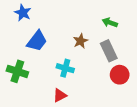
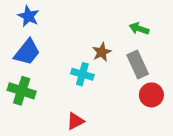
blue trapezoid: (37, 41) -> (27, 52), moved
cyan cross: (65, 68) -> (82, 74), moved

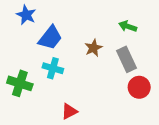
blue trapezoid: (27, 52) -> (50, 38), moved
cyan cross: (82, 74) -> (53, 68), moved

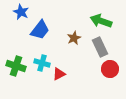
green arrow: (128, 26) -> (101, 21), size x1.5
cyan cross: (53, 68) -> (42, 63), moved
red triangle: (69, 111) -> (59, 74), moved

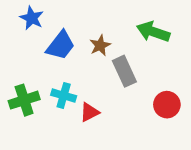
brown star: (74, 38) -> (100, 45), moved
gray rectangle: (100, 47) -> (124, 71), moved
green cross: (16, 66) -> (24, 100), turned -36

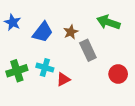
blue star: (32, 18) -> (13, 22), moved

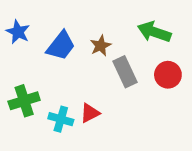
cyan cross: (45, 68) -> (61, 119), moved
red circle: (118, 74) -> (168, 75), moved

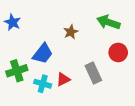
blue trapezoid: (61, 46) -> (43, 54), moved
gray rectangle: (125, 72) -> (93, 73), moved

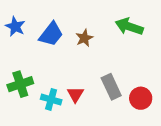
red circle: (118, 52) -> (141, 98), moved
blue trapezoid: (43, 54) -> (51, 34), moved
red triangle: (63, 79) -> (75, 94), turned -32

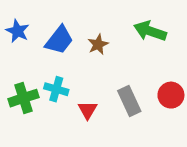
red circle: (141, 98) -> (171, 95), moved
cyan cross: (51, 99) -> (56, 89), moved

